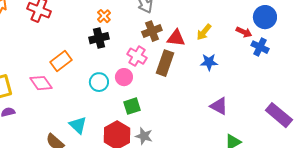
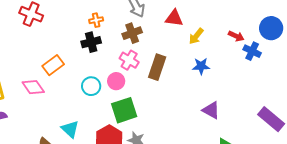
orange cross: (104, 16) -> (96, 20), turned 32
blue circle: (265, 17) -> (271, 28), moved
brown cross: (152, 31) -> (132, 33), moved
red triangle: (176, 38) -> (174, 18), moved
green square: (132, 106) -> (124, 110), size x1.5

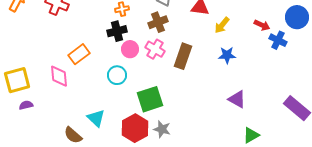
pink circle: (116, 81) -> (130, 49), moved
pink diamond: (33, 87) -> (59, 76), turned 30

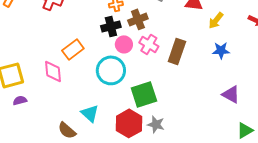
brown cross: (158, 22) -> (138, 19), moved
cyan circle: (117, 75) -> (111, 70), size x1.5

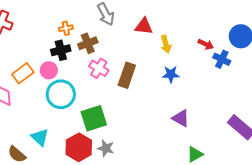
yellow arrow: (216, 20) -> (166, 44), turned -54
pink circle: (124, 44) -> (49, 70), moved

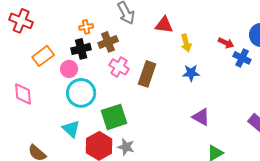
orange rectangle: (23, 73) -> (43, 56), moved
cyan triangle: (40, 137) -> (71, 129), moved

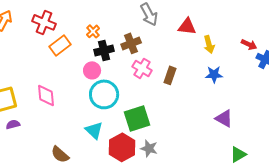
orange cross: (86, 27) -> (93, 31), moved, turned -32
orange rectangle: (43, 56) -> (60, 45), moved
brown rectangle: (147, 74) -> (170, 75), size x0.7

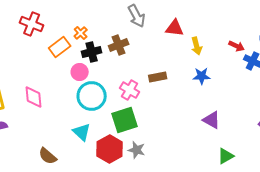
orange rectangle: (60, 45) -> (60, 47), moved
pink cross: (142, 68) -> (130, 90), moved
brown rectangle: (170, 75) -> (158, 77), turned 60

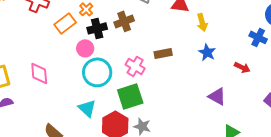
red arrow: (237, 46) -> (242, 67), moved
blue star: (202, 76) -> (207, 52), turned 30

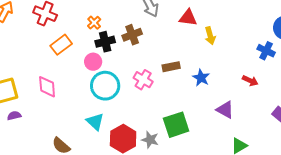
orange rectangle: (65, 23) -> (61, 45), moved
blue star: (207, 52) -> (201, 78), moved
green square: (130, 96) -> (176, 125), moved

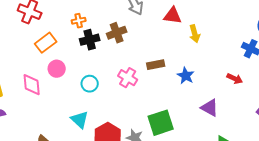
orange cross: (94, 23) -> (79, 21), turned 32
pink circle: (93, 62) -> (57, 69), moved
cyan circle: (105, 86) -> (90, 84), size x0.6

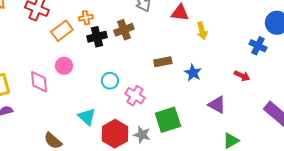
orange rectangle: (46, 43) -> (62, 31), moved
pink cross: (128, 78) -> (135, 96), moved
cyan circle: (90, 84) -> (110, 81), moved

